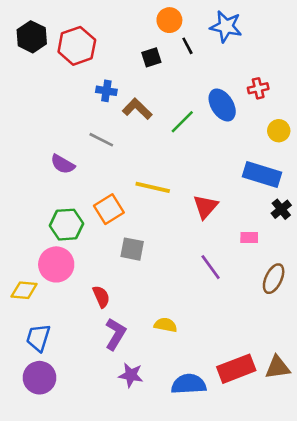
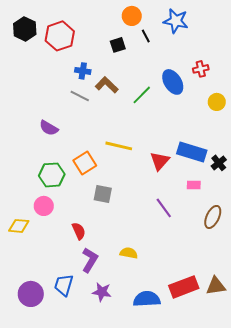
gray line: (101, 140) -> (80, 96), moved
blue rectangle: (262, 174) -> (192, 152), moved
pink circle: (56, 264) -> (44, 206), size x0.7
blue trapezoid: (38, 338) -> (64, 285), moved

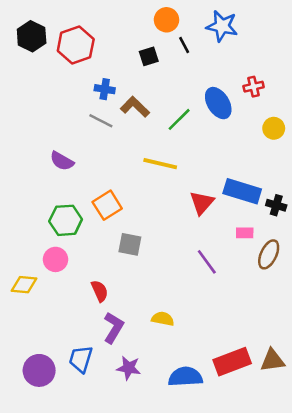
yellow line: (119, 146) -> (160, 164), moved
black cross: (219, 163) -> (276, 205), turned -35
brown ellipse: (213, 217) -> (269, 254), moved

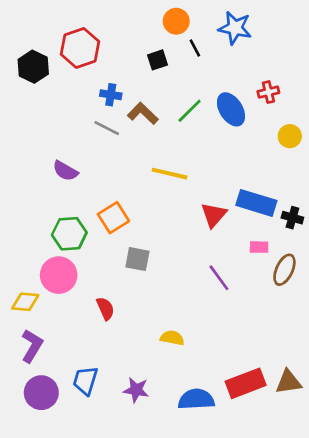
black hexagon: (32, 36) -> (33, 67), moved
green line: (179, 119) -> (190, 111), moved
pink circle: (56, 259) -> (59, 275), size x1.4
purple L-shape: (114, 328) -> (32, 346), moved

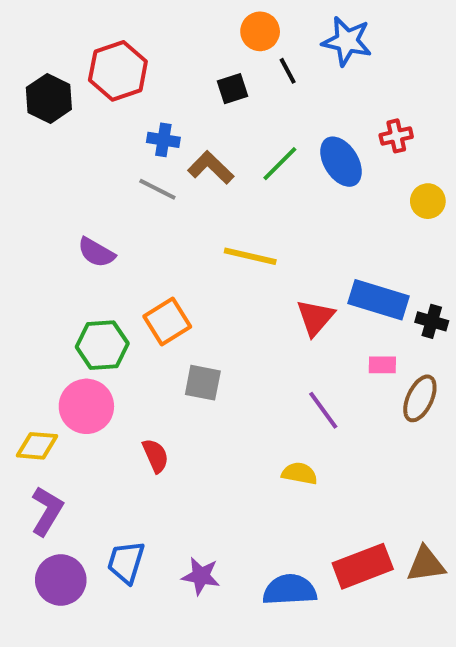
yellow semicircle: (172, 338) -> (300, 473), moved

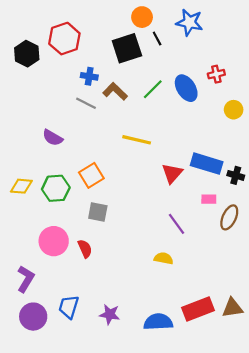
black square: (232, 89) -> (127, 48), size x1.8
gray square: (203, 383) -> (98, 212), moved
pink circle: (86, 406) -> (54, 241), moved
yellow diamond: (37, 446) -> (21, 186), moved

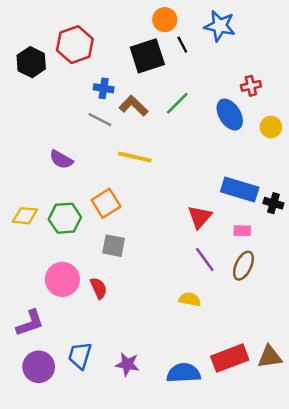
blue ellipse: (186, 88) -> (230, 115), moved
yellow line: (137, 140) -> (135, 157), moved
red triangle: (172, 173) -> (200, 217), moved
brown ellipse: (229, 217) -> (243, 266), moved
purple L-shape: (26, 279) -> (30, 323), turned 40

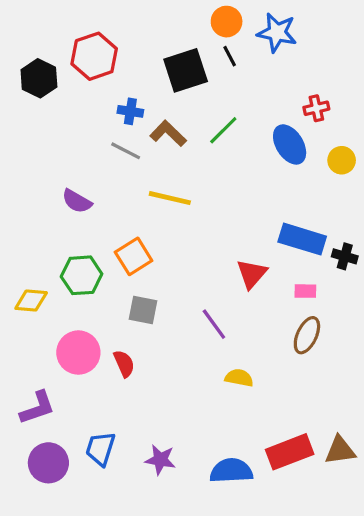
orange circle: (165, 20) -> (227, 22), moved
yellow diamond: (25, 216) -> (31, 301), moved
purple line: (205, 259) -> (214, 324), moved

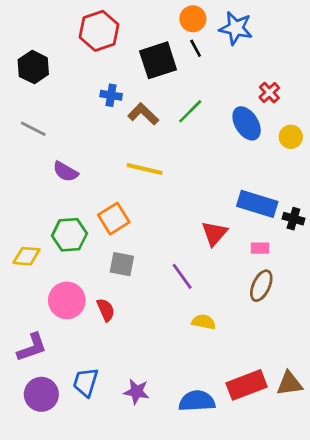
red hexagon: (94, 56) -> (99, 31), moved
red cross: (316, 108) -> (269, 93), turned -30
gray line: (126, 151) -> (33, 129), moved

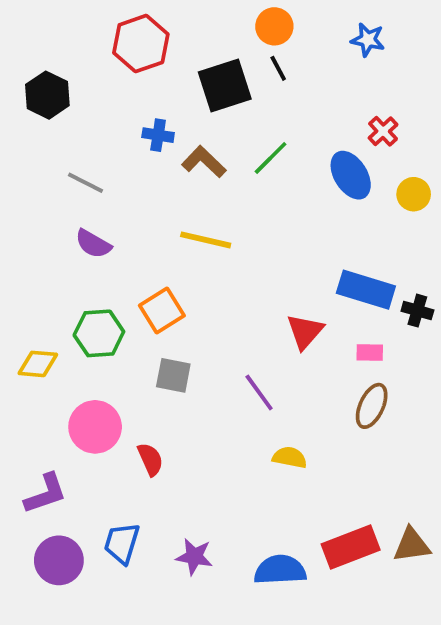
blue star: (236, 28) -> (368, 40), moved, size x0.7
gray line: (33, 129) -> (86, 183), moved
red semicircle: (106, 310) -> (150, 459), moved

